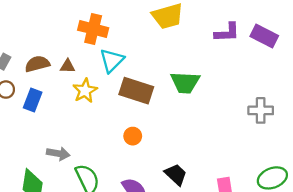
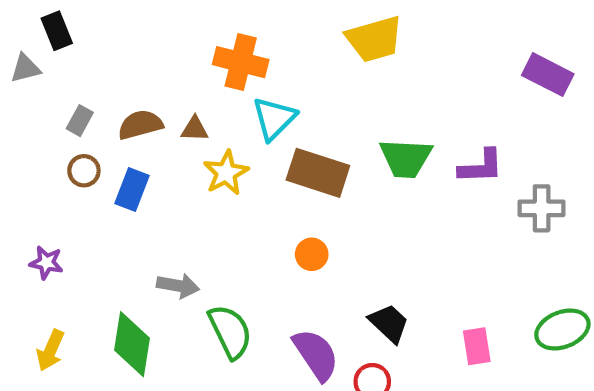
purple L-shape: (227, 32) -> (481, 167), moved

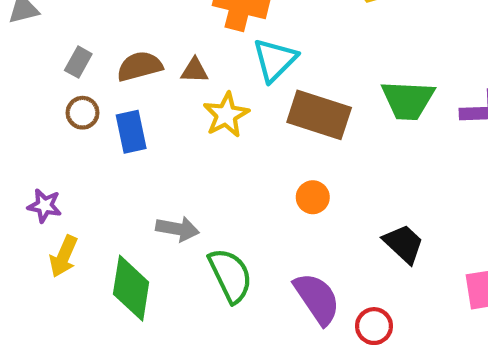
blue rectangle: (132, 190) -> (131, 132), turned -33
black trapezoid: (389, 323) -> (404, 244), moved
yellow arrow: (50, 350) -> (64, 256), moved

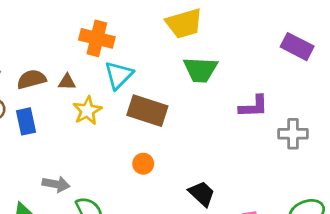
green trapezoid: (408, 100) -> (200, 70), moved

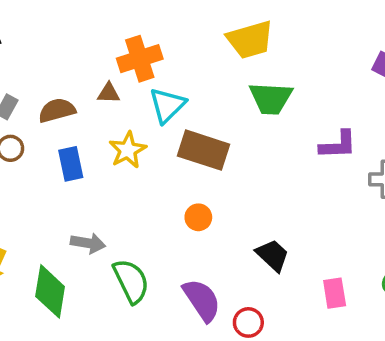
orange cross: (97, 38) -> (140, 59), turned -32
brown triangle: (67, 82) -> (109, 93), moved
blue rectangle: (26, 121) -> (71, 164), moved

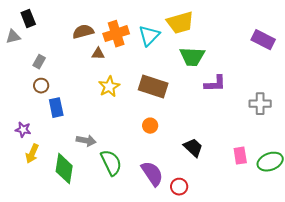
cyan triangle: (167, 105) -> (149, 36), moved
brown semicircle: (57, 110) -> (83, 32), moved
purple L-shape: (338, 145) -> (215, 84), moved
blue rectangle: (71, 164) -> (56, 108), moved
pink rectangle: (335, 293) -> (240, 156), moved

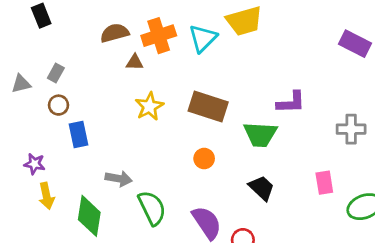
gray triangle: (13, 37) -> (21, 84), moved
green trapezoid: (192, 57) -> (260, 134), moved
yellow arrow: (32, 154) -> (46, 196), turned -36
pink rectangle: (240, 156) -> (324, 183), moved

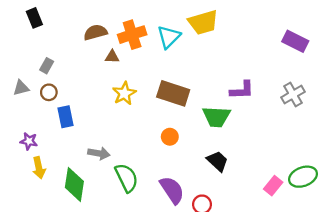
gray triangle: (21, 84) -> (21, 88), moved
gray cross: (351, 129) -> (293, 95), moved, turned -30
pink rectangle: (324, 183) -> (273, 186), moved, turned 48

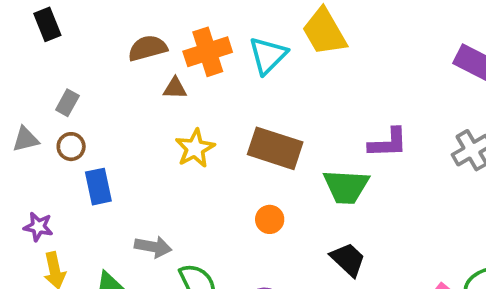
yellow trapezoid: (203, 22) -> (324, 32), turned 76

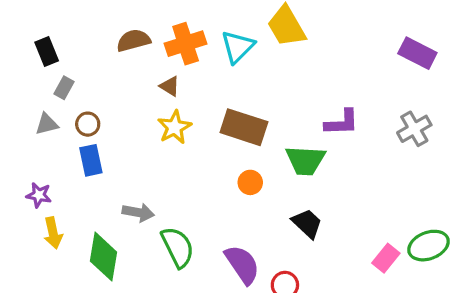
black rectangle: (47, 24) -> (47, 51), moved
brown triangle: (175, 88) -> (170, 86), moved, turned 30
gray triangle: (26, 139) -> (47, 124), moved
brown circle: (71, 147) -> (88, 124), moved
orange circle: (270, 219) -> (250, 182), moved

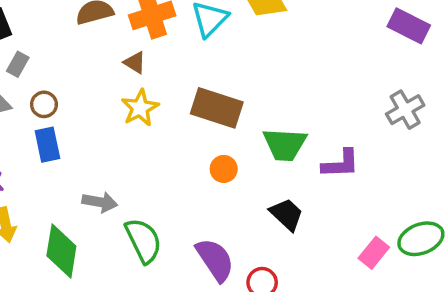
purple L-shape: (342, 122) -> (341, 164), moved

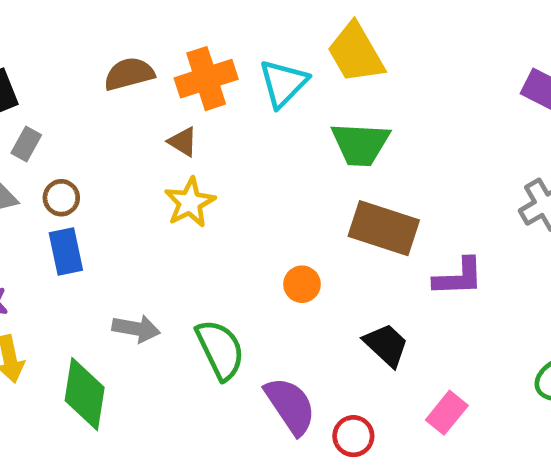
brown rectangle: (217, 108) -> (384, 228), moved
green trapezoid: (285, 145) -> (360, 144), moved
green semicircle: (143, 241) -> (220, 350), moved
pink rectangle: (374, 253) -> (447, 413), moved

